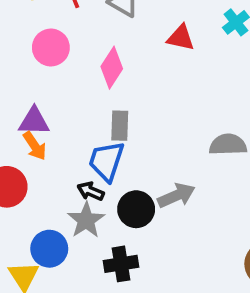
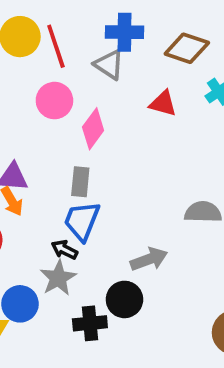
pink circle: (51, 48) -> (54, 101), moved
gray rectangle: (120, 126) -> (80, 182), moved
black circle: (136, 209) -> (124, 299), moved

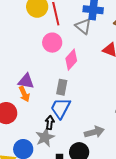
black arrow: (64, 250) -> (50, 123), turned 64

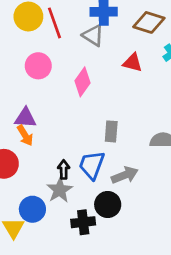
pink circle: (52, 43) -> (38, 66), moved
gray rectangle: (62, 87) -> (111, 131), moved
blue trapezoid: (61, 108) -> (92, 165), moved

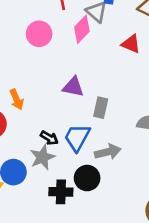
pink diamond: (82, 82) -> (82, 29), moved
purple triangle: (25, 118) -> (73, 87), moved
black arrow: (64, 169) -> (49, 138), turned 114

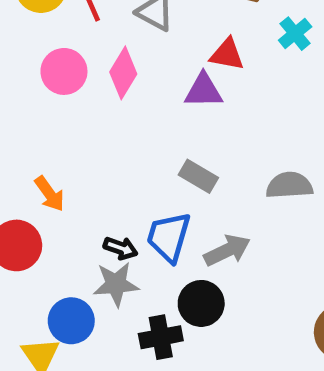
pink diamond: (82, 29) -> (123, 73), moved
purple triangle: (73, 87) -> (203, 91), moved
gray rectangle: (101, 108) -> (198, 176), turned -60
gray star: (42, 157) -> (116, 284), turned 30

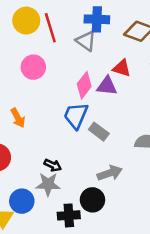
pink diamond: (123, 73) -> (84, 85), moved
orange arrow: (50, 194) -> (18, 118), moved
blue trapezoid: (169, 237) -> (76, 116), moved

